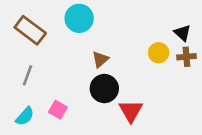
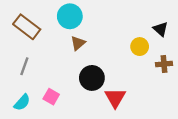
brown cross: (186, 57) -> (164, 64), moved
brown triangle: (100, 59) -> (78, 43), moved

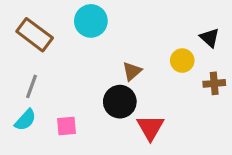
brown triangle: (78, 43) -> (132, 71), moved
pink square: (51, 97) -> (67, 126), turned -35
cyan semicircle: (22, 102) -> (25, 120), moved

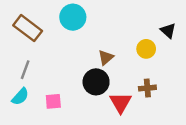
brown cross: (214, 83) -> (147, 88), moved

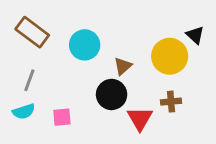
cyan circle: (73, 17) -> (85, 45), moved
yellow circle: (146, 49) -> (170, 56), size x1.6
cyan semicircle: (20, 97) -> (24, 111), turned 30

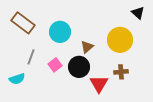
black triangle: (195, 35) -> (138, 13), moved
gray line: (29, 80) -> (31, 57), moved
pink square: (62, 117) -> (55, 65), moved, turned -32

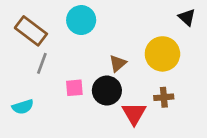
cyan circle: (60, 32) -> (81, 20), moved
gray line: (31, 57) -> (42, 63), moved
pink square: (55, 65) -> (74, 88), turned 32

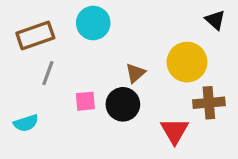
brown rectangle: (31, 31) -> (35, 36), turned -56
brown cross: (164, 97) -> (209, 103), moved, size x1.4
red triangle: (134, 114) -> (175, 131), moved

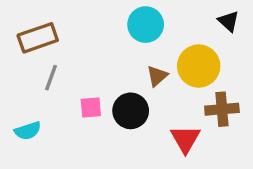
cyan circle: (93, 23) -> (146, 25), moved
brown triangle: (135, 73) -> (157, 76), moved

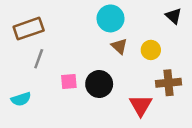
yellow circle: (199, 66) -> (151, 50), size x0.6
brown triangle: (157, 76) -> (119, 46), moved, turned -36

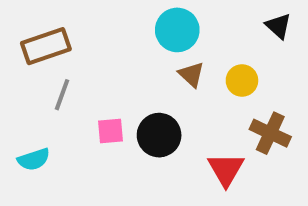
brown cross: (168, 83) -> (270, 133), turned 30

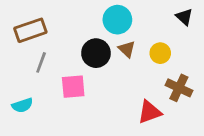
pink square: (111, 131) -> (73, 87), size x1.4
black circle: (159, 135) -> (96, 53), moved
red triangle: (226, 169) -> (150, 112), turned 40

